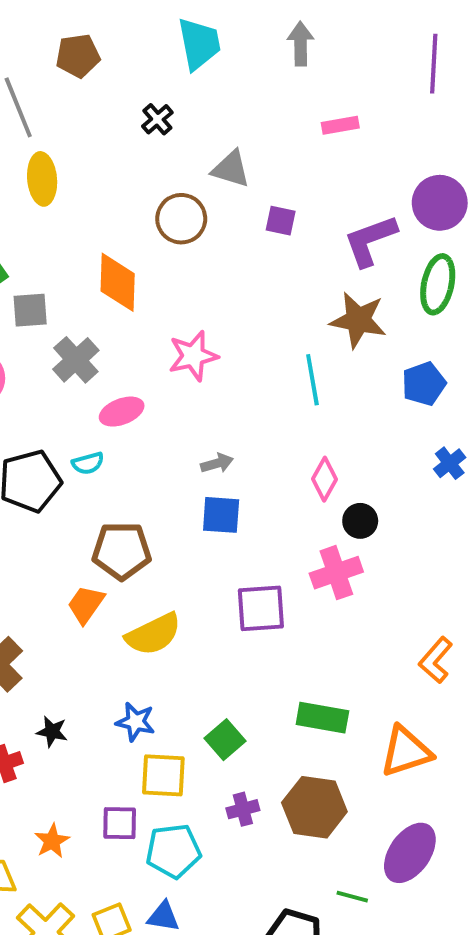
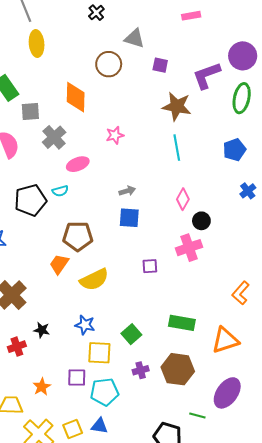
brown star: (358, 320) -> (177, 106), moved
pink star: (193, 356) -> (115, 135), size x0.7
purple square: (261, 608) -> (150, 266), size x0.6

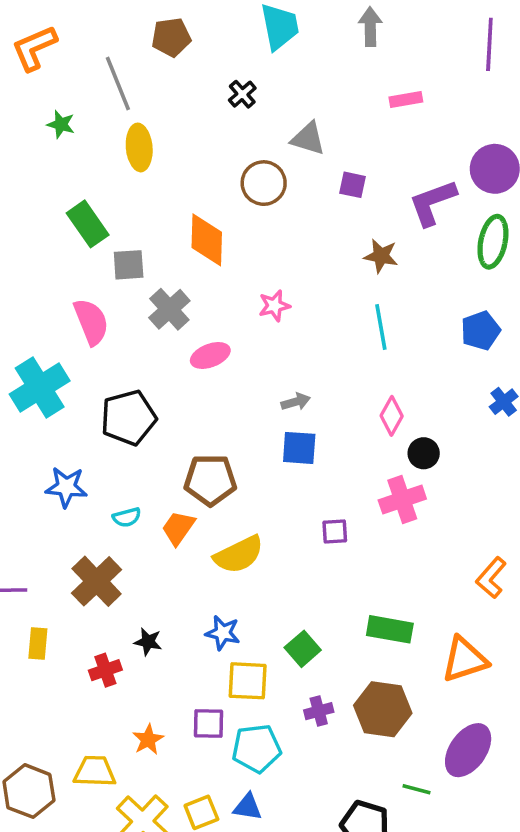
brown star: (177, 106) -> (381, 256), size x0.7
cyan semicircle: (60, 191) -> (127, 517), moved

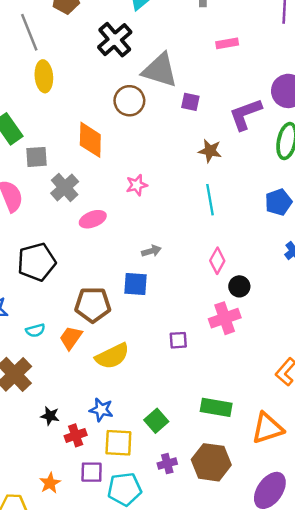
black cross: (242, 94) -> (115, 40), size x1.8
gray triangle: (308, 139) -> (160, 70), size x1.5
blue square: (299, 448) -> (135, 284), moved
red cross: (105, 670) -> (76, 435), moved

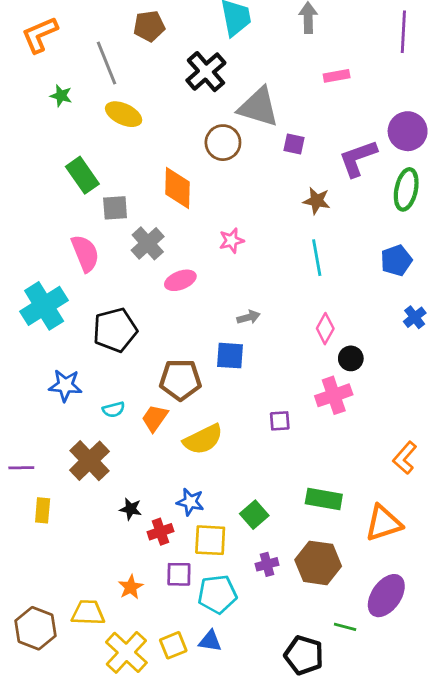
yellow ellipse: (44, 76) -> (124, 114), turned -60

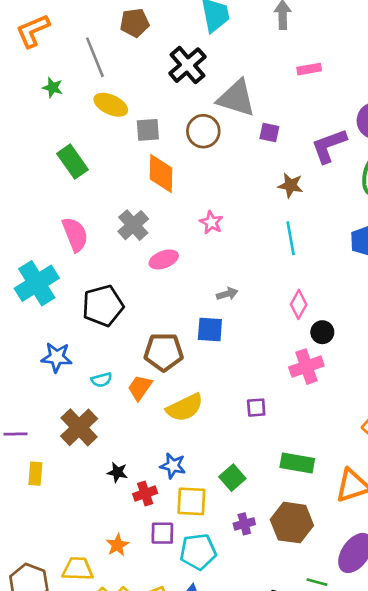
gray square: (115, 208) -> (148, 130), moved
pink star: (231, 241) -> (211, 222), turned -30
purple square: (280, 421) -> (256, 408), moved

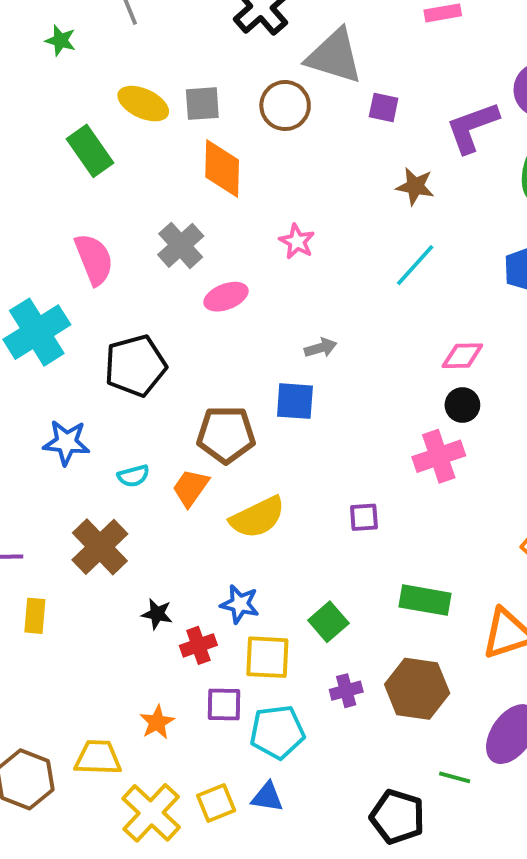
yellow ellipse: (111, 105) -> (143, 104), moved
cyan line: (291, 238) -> (415, 265), turned 52
pink diamond: (299, 304) -> (462, 356), moved, turned 60

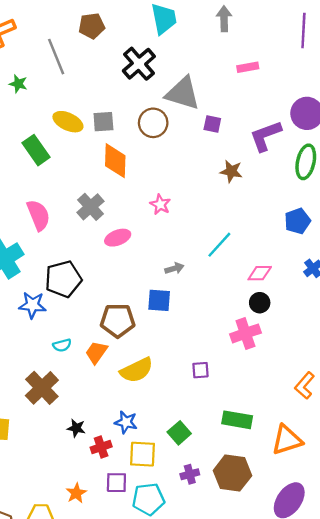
cyan line: (415, 265) -> (219, 245), moved
blue star: (66, 442) -> (32, 305), moved

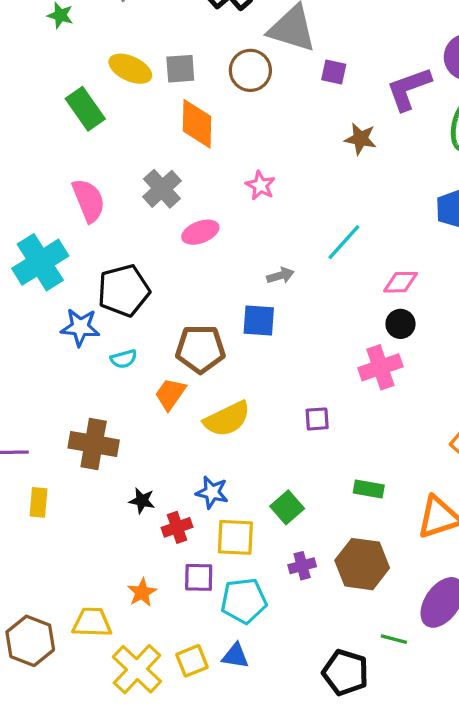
cyan semicircle: (62, 345) -> (124, 359), moved
brown cross: (42, 388) -> (94, 444), turned -36
green rectangle: (237, 420) -> (369, 489), size x0.7

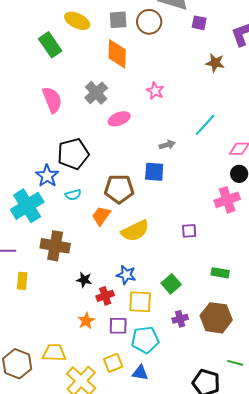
gray square: (180, 69) -> (118, 20), moved
cyan cross: (40, 262) -> (27, 206), moved
blue star: (80, 327) -> (47, 176), turned 30
orange star: (142, 592) -> (86, 321), moved
yellow square: (192, 661) -> (113, 363), moved

